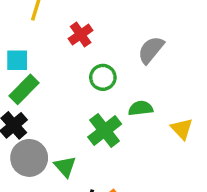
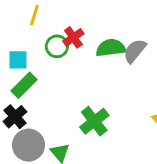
green circle: (103, 77) -> (57, 46), moved
green semicircle: (141, 108) -> (111, 48), moved, size x1.4

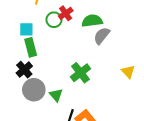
gray semicircle: (135, 51) -> (102, 36), moved
green rectangle: (24, 85) -> (31, 47), turned -60

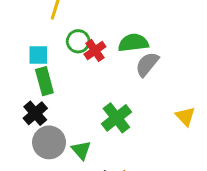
red cross: (66, 13) -> (95, 50), moved

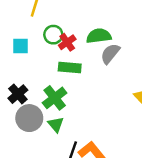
green rectangle: (44, 81) -> (70, 68), moved, turned -70
green cross: (116, 118) -> (55, 98), moved

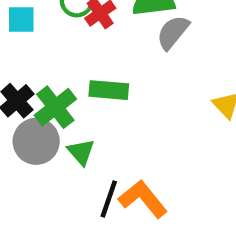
green rectangle: (70, 68) -> (109, 90), moved
green cross: (55, 98) -> (55, 107), moved

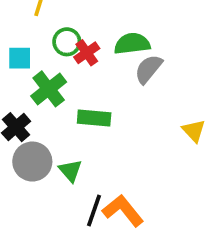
green cross: (55, 107) -> (49, 89), moved

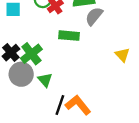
green cross: (49, 89) -> (31, 54), moved
green rectangle: (94, 118) -> (69, 36), moved

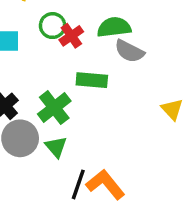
gray semicircle: (94, 16) -> (129, 51), turned -102
green cross: (31, 54) -> (54, 108), moved

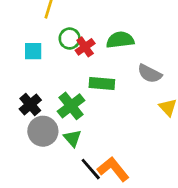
gray semicircle: (129, 51) -> (150, 74), moved
black line: (78, 184) -> (91, 169), turned -60

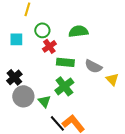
red cross: (85, 47) -> (49, 46), moved
gray semicircle: (150, 74) -> (93, 66), moved
green cross: (71, 106) -> (64, 86), moved

